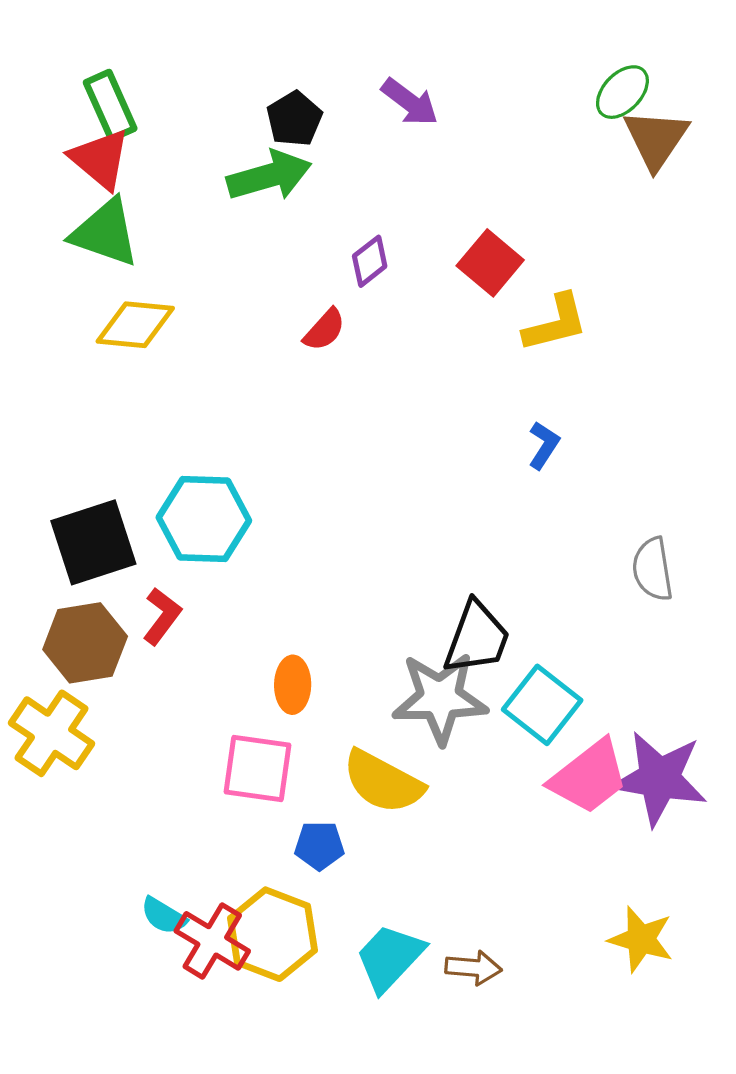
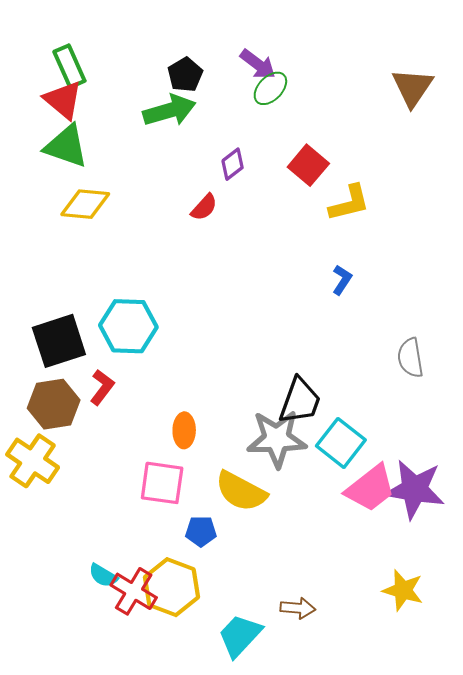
green ellipse: (622, 92) -> (270, 88), moved
cyan trapezoid: (390, 958) -> (240, 636), moved

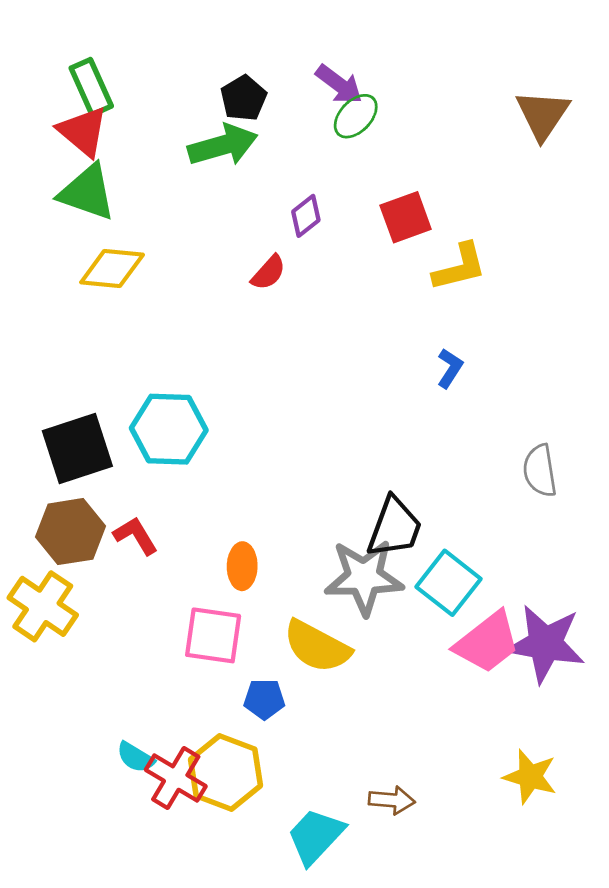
red square: (308, 165) -> (406, 217), turned 30
red L-shape: (102, 387) -> (136, 536), moved, turned -68

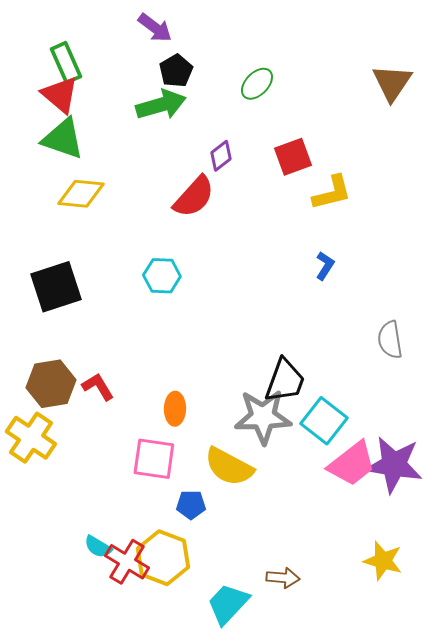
purple arrow: (339, 84) -> (155, 28), moved
red semicircle: (268, 273) -> (194, 197), size x1.6
cyan hexagon: (169, 429) -> (162, 276), moved, size x0.7
black square: (77, 448) -> (56, 287), moved

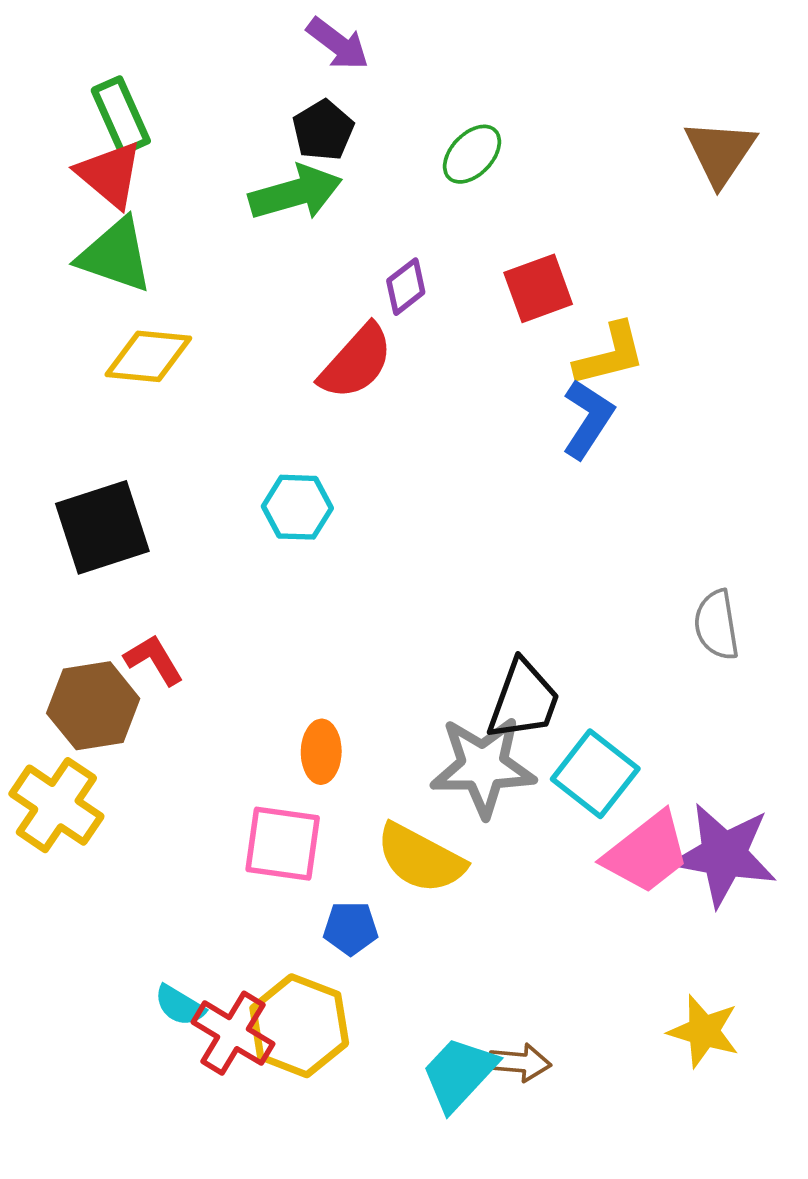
purple arrow: (155, 28) -> (338, 44), moved
blue L-shape: (325, 266) -> (588, 419), moved, size x1.5
red L-shape: (98, 387) -> (154, 660), moved
cyan trapezoid: (228, 604) -> (459, 1074), moved

